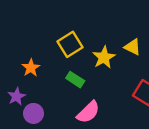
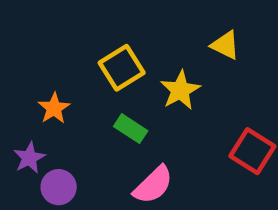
yellow triangle: (133, 47) -> (225, 45), moved

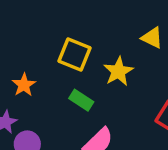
yellow square: (122, 68) -> (75, 55), turned -36

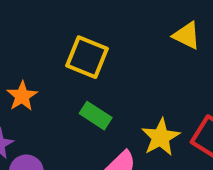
yellow star: (118, 71) -> (161, 137), moved

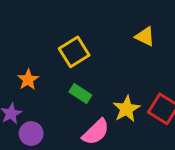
yellow square: (87, 57) -> (74, 52), turned 36

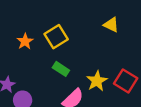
orange star: (28, 80) -> (25, 41), moved

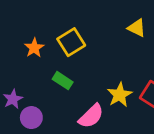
green rectangle: (61, 69) -> (63, 81), moved

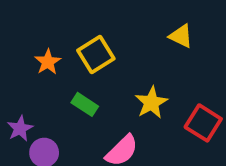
yellow star: (120, 95) -> (151, 103), moved

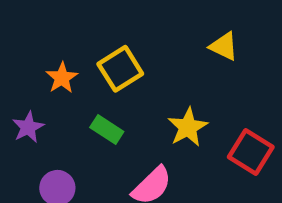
purple star: (20, 129) -> (28, 127), moved

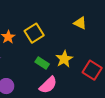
green rectangle: (107, 130) -> (42, 63), moved

